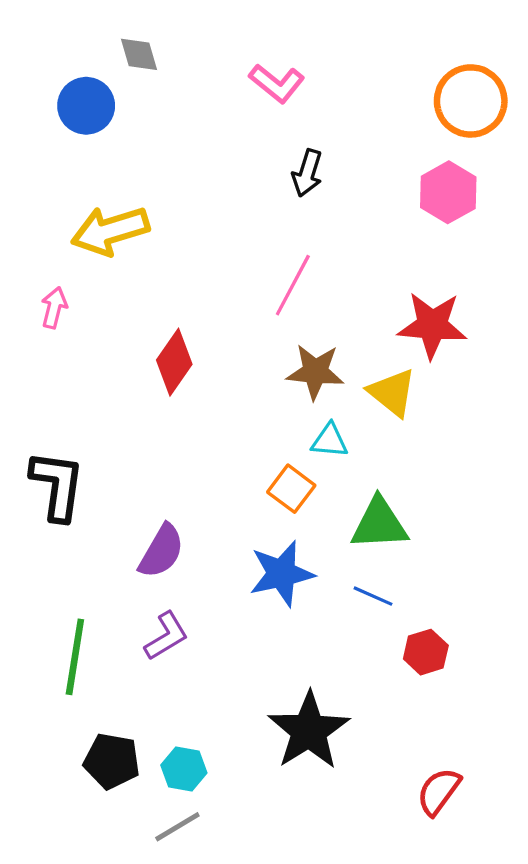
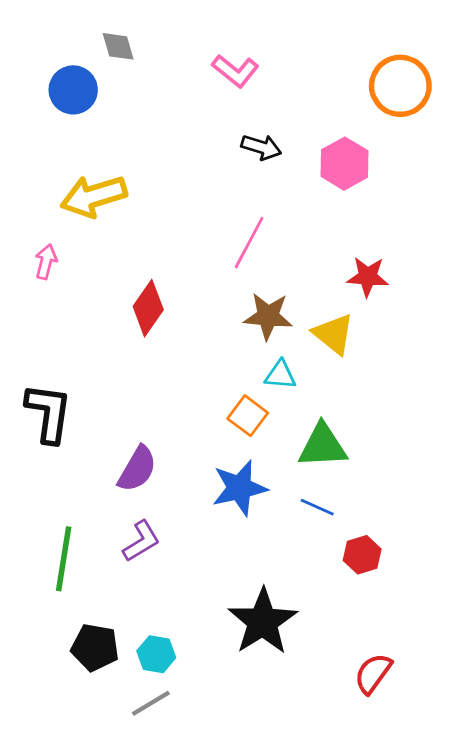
black arrow: (307, 173) -> (261, 147), turned -90
pink hexagon: (448, 192) -> (344, 164), moved
red star: (432, 325) -> (368, 277), size x0.7

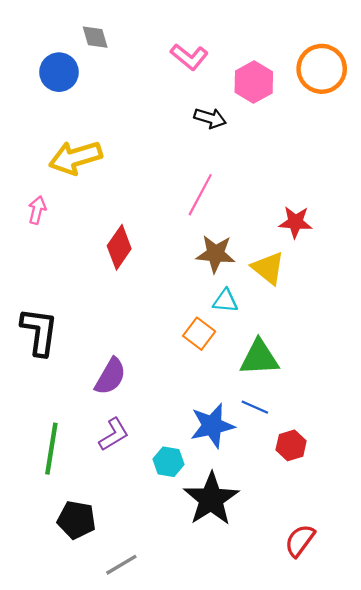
pink hexagon: (344, 164) -> (254, 82), moved
blue star: (239, 488) -> (212, 426), moved
cyan hexagon: (156, 654) -> (168, 462), moved

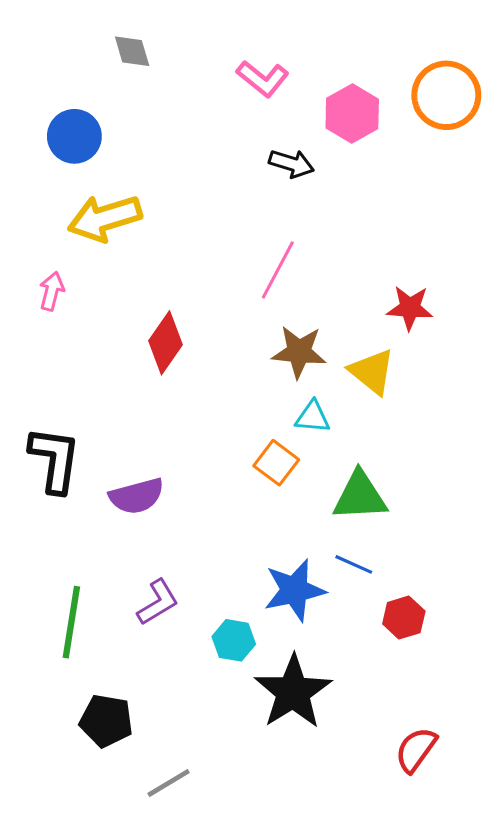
blue circle: (59, 72) -> (74, 136), moved
purple semicircle: (110, 376) -> (137, 496), moved, turned 45

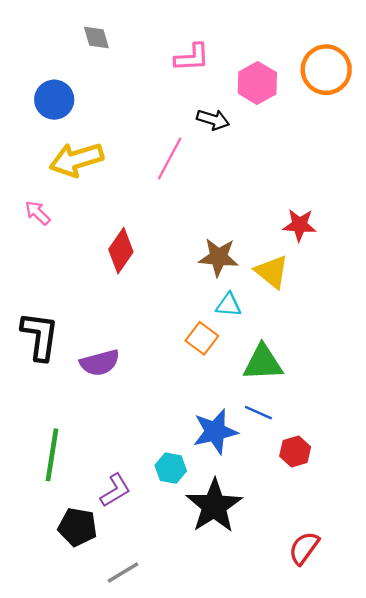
pink L-shape: (263, 79) -> (192, 57), turned -42
pink line: (278, 270) -> (170, 158), moved
pink arrow: (52, 291) -> (38, 213), turned -60
purple L-shape: (158, 602) -> (115, 490), moved

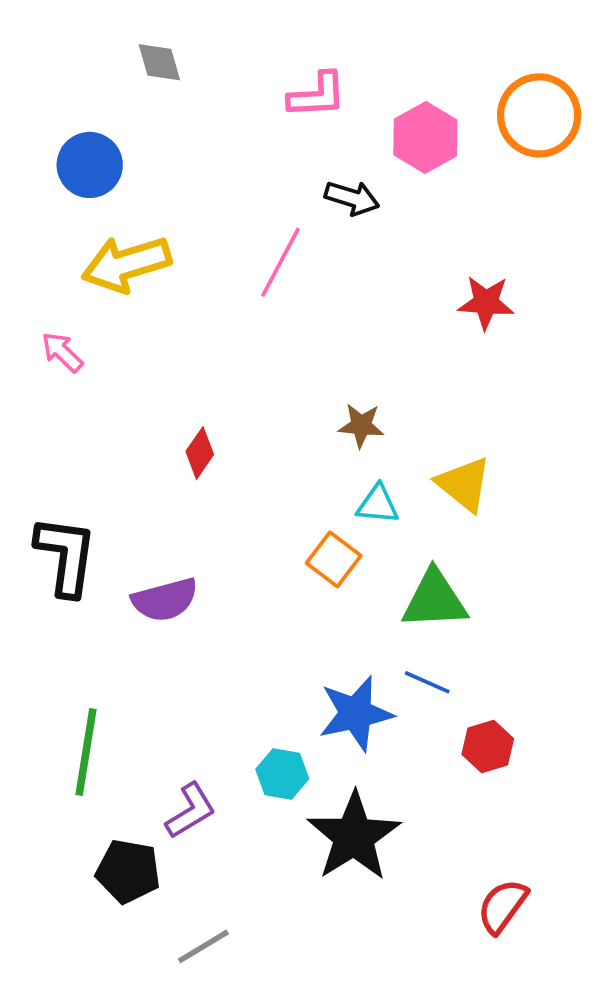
red star: (300, 225) -> (486, 303), moved
red diamond: (121, 251) -> (200, 453), moved, size x0.7
brown star: (219, 257) -> (361, 425), size x0.7
yellow triangle: (272, 272) -> (464, 484), moved

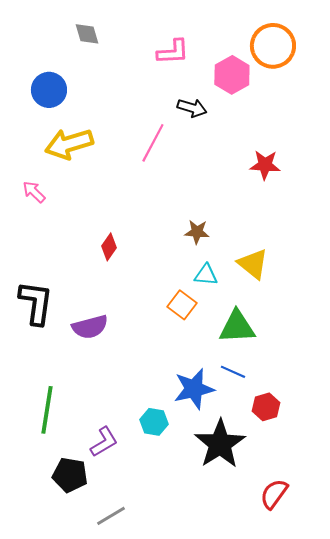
orange circle: (539, 115) -> (273, 46), moved
black star: (354, 836) -> (220, 444), moved

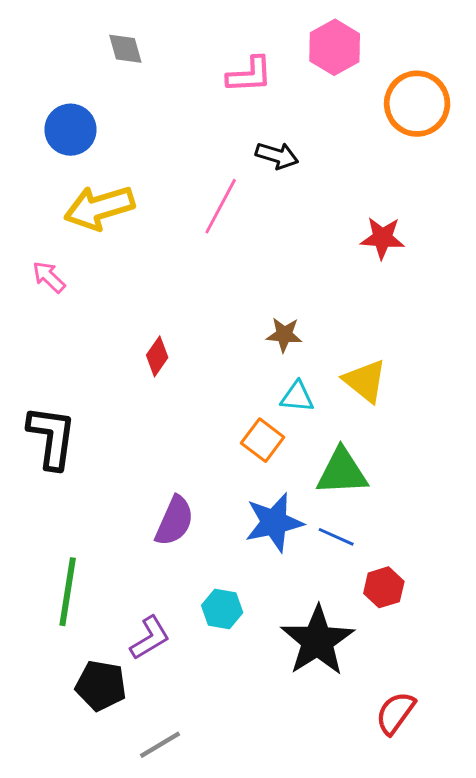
orange circle: (273, 46) -> (417, 104), moved
pink hexagon: (232, 75) -> (335, 47), moved
purple semicircle: (90, 327) -> (174, 521), moved, turned -51
blue star: (194, 389) -> (274, 522), moved

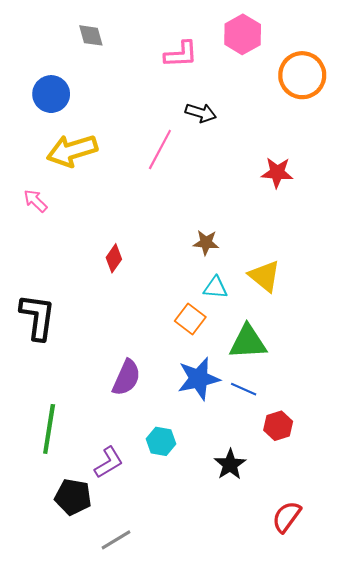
black star: (317, 641) -> (230, 464), size x0.6

